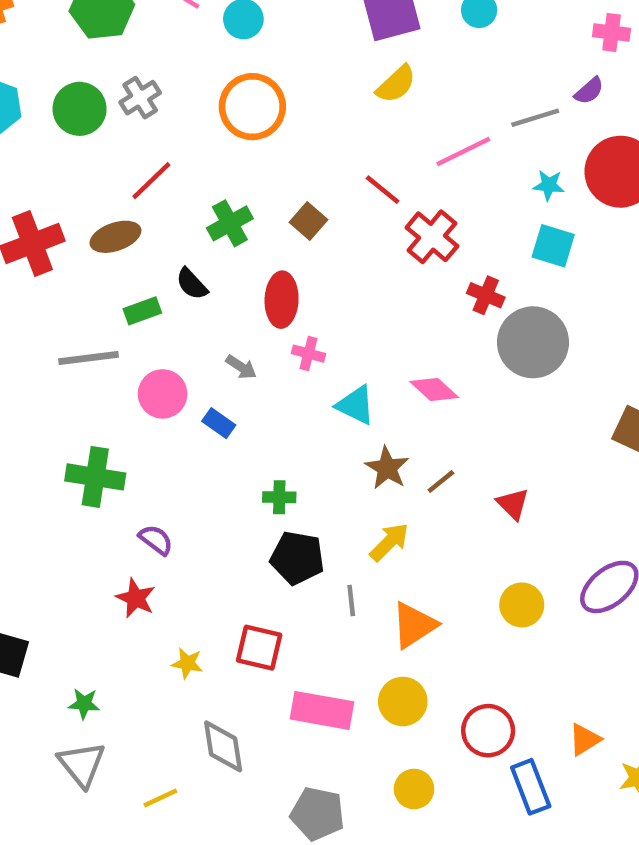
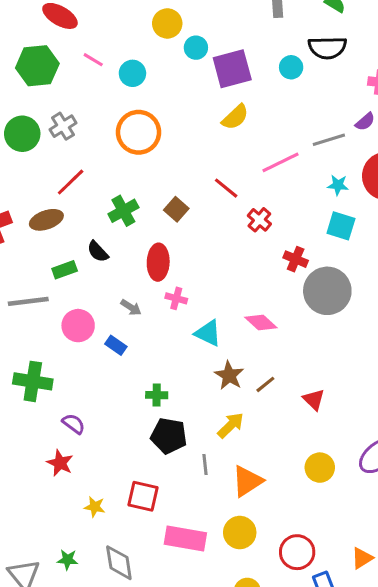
red cross: (432, 237) -> (259, 220), size x0.7
green star: (84, 704) -> (68, 560), moved

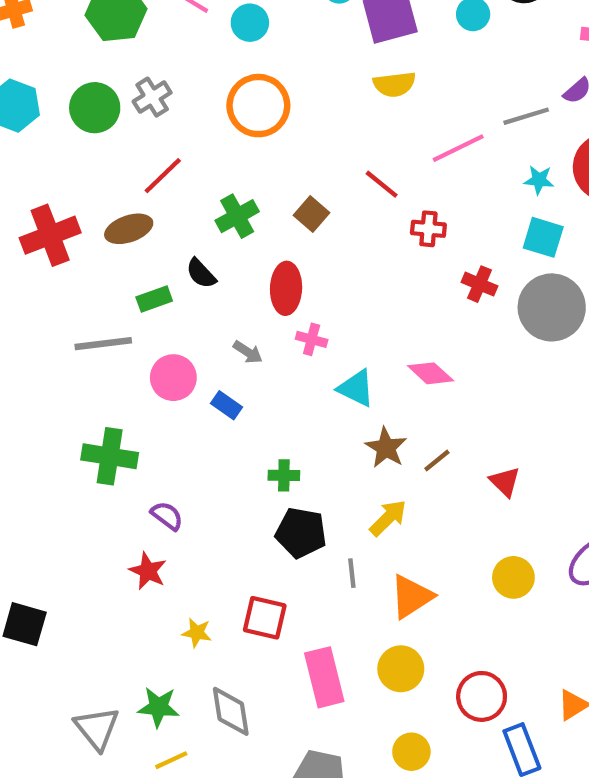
yellow semicircle: (235, 117) -> (394, 84), turned 36
red cross: (259, 220) -> (428, 229), turned -35
gray circle: (327, 291) -> (552, 307), moved
pink rectangle: (185, 539) -> (324, 677), turned 66
green star: (68, 560) -> (158, 707), size x1.4

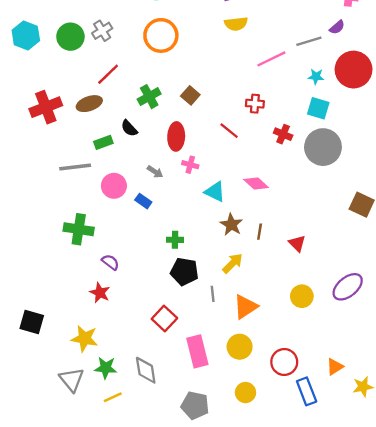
red line: (382, 184) -> (229, 131), moved
brown line: (437, 461) -> (260, 232), turned -42
red square: (265, 618) -> (164, 319), turned 30
yellow star: (197, 633) -> (85, 338), moved, size x1.6

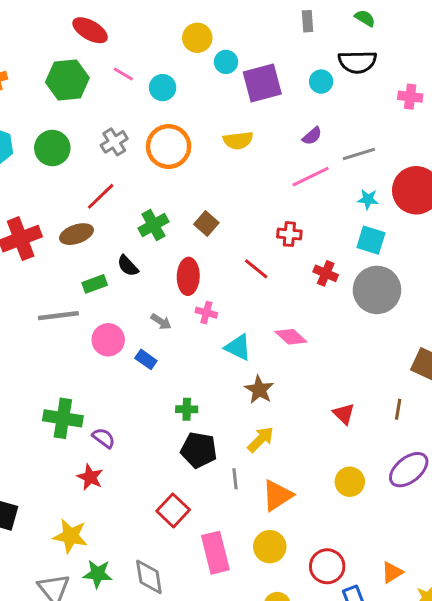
yellow semicircle: (236, 24) -> (238, 140), moved
purple semicircle: (337, 27) -> (312, 136), moved
gray cross: (102, 31) -> (114, 142), moved
green cross: (79, 229) -> (63, 418), moved
brown line: (260, 232) -> (398, 409), moved

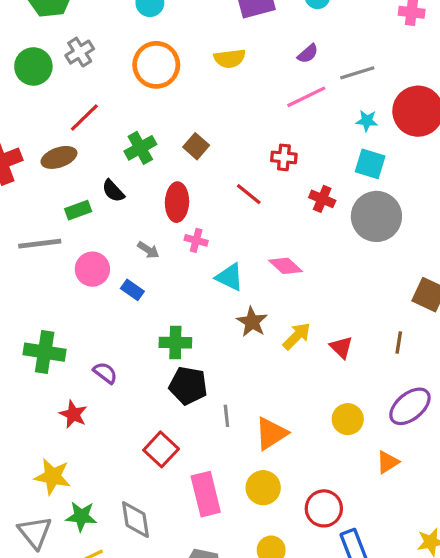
gray cross: (114, 142) -> (80, 52), moved
green cross: (187, 409) -> (175, 343), size x1.4
purple semicircle: (104, 438) -> (105, 373), moved
yellow arrow: (261, 439) -> (297, 336), moved
orange triangle: (392, 572) -> (388, 462), moved

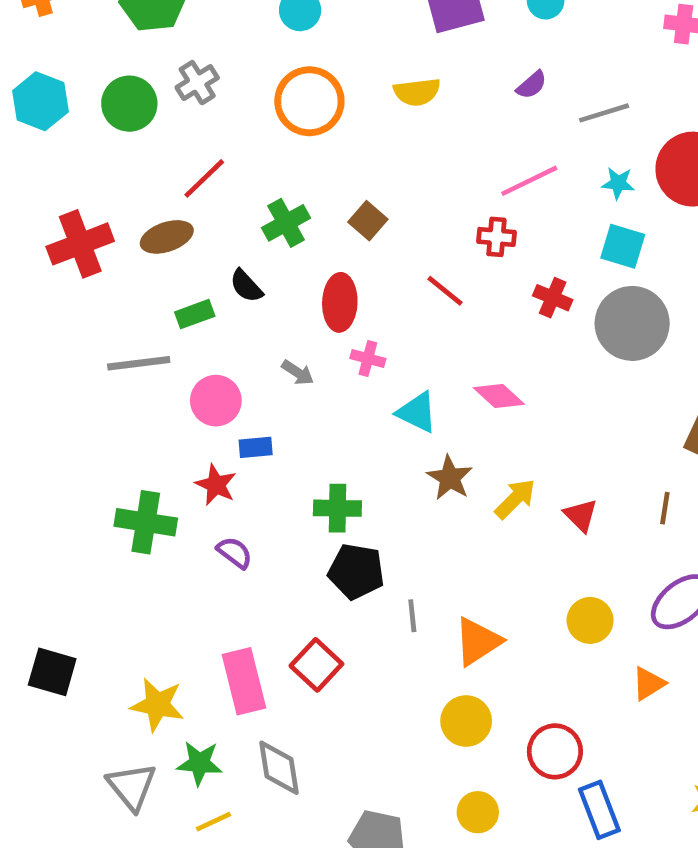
pink line: (306, 97) -> (529, 181), moved
blue rectangle: (132, 290) -> (256, 447), moved, turned -40
red star: (73, 414) -> (216, 485), moved
pink rectangle: (206, 494) -> (244, 681), moved

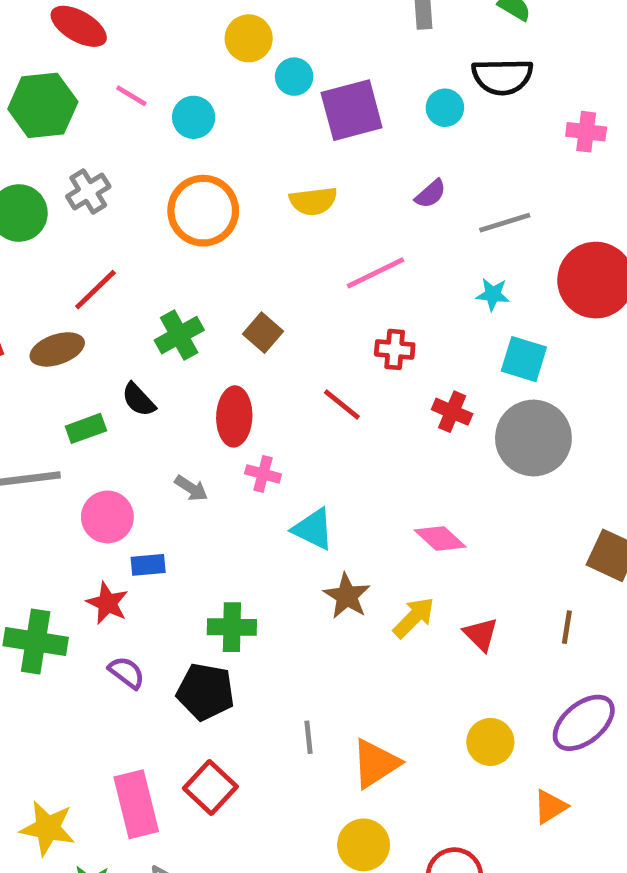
pink line: (529, 181) -> (375, 273), moved
cyan star: (618, 183) -> (493, 294), moved
pink diamond: (499, 396) -> (440, 539), moved
black pentagon: (356, 571) -> (206, 692), moved

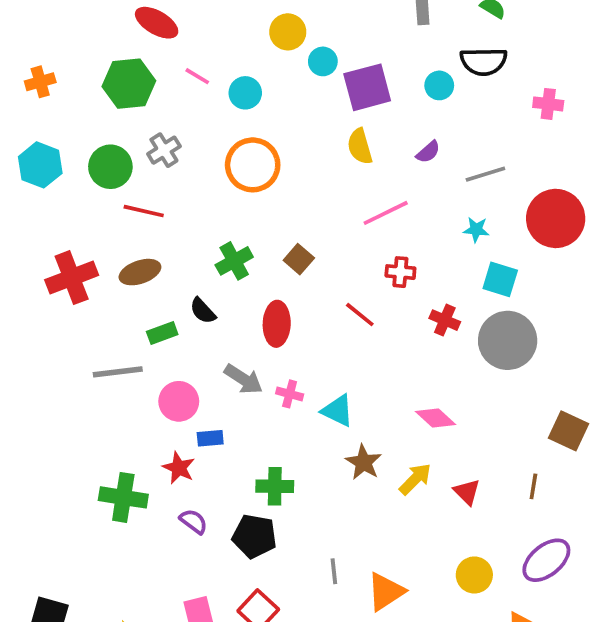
yellow semicircle: (313, 201) -> (360, 146), moved, turned 81
red line: (95, 290) -> (144, 211), moved, turned 57
pink cross: (263, 474) -> (290, 394), moved
gray arrow: (191, 488) -> (243, 379), size x1.5

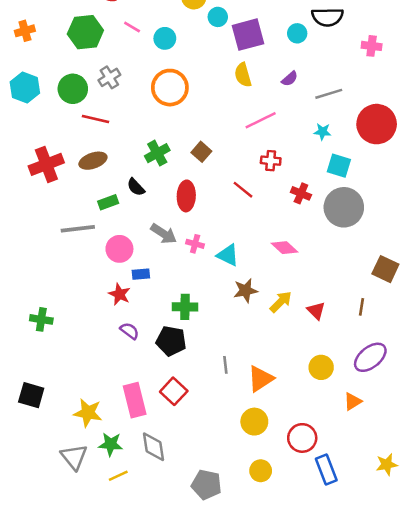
pink diamond: (436, 418) -> (285, 248), moved
brown star: (363, 462) -> (246, 290), turned 30
green cross: (123, 497) -> (41, 319), moved, size x0.7

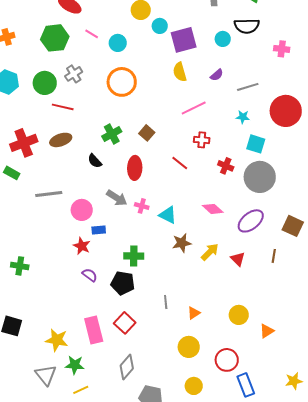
green rectangle: (108, 202) -> (12, 173), moved, turned 49
purple ellipse: (370, 357) -> (251, 221), moved
yellow circle: (321, 367) -> (239, 315), moved
orange triangle: (261, 379) -> (194, 313), size x0.6
gray diamond: (153, 447) -> (127, 367), moved, turned 50

